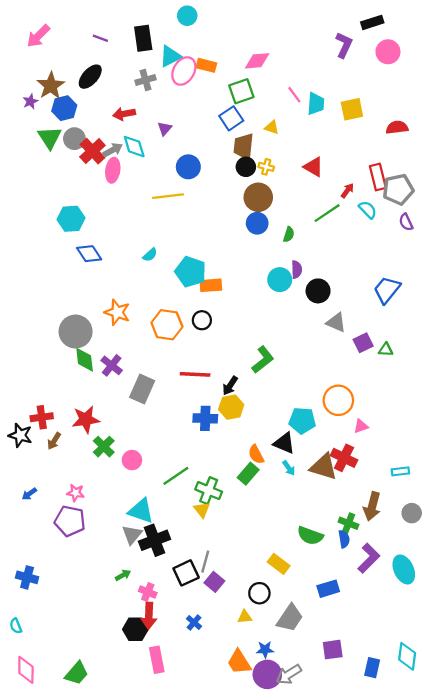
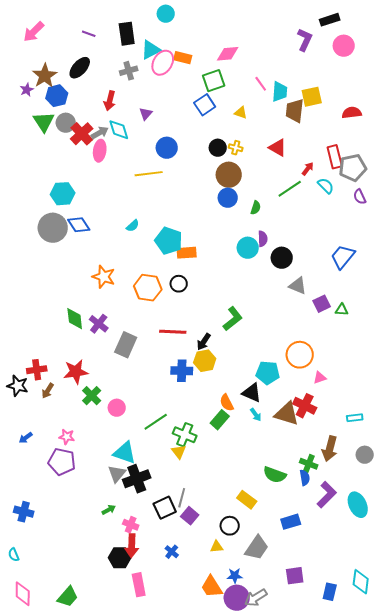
red arrow: (124, 114) -> (110, 101), turned -66
brown trapezoid: (244, 147) -> (295, 111), moved
gray circle: (76, 332) -> (53, 228), moved

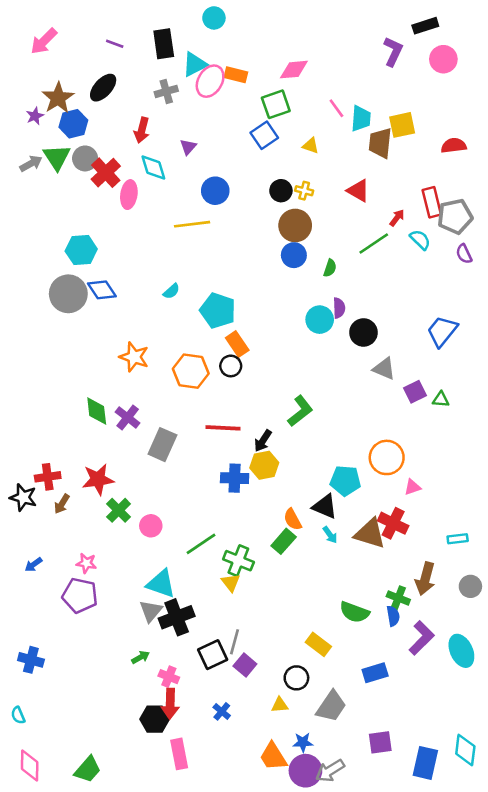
gray arrow: (100, 133) -> (31, 164), moved
orange rectangle: (187, 253) -> (237, 344), moved, turned 60
blue rectangle: (330, 592) -> (425, 763), size x1.4

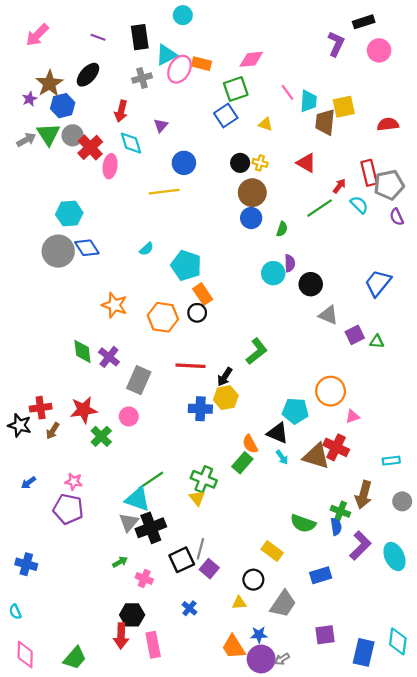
pink circle: (151, 526) -> (129, 416), moved
green line: (201, 544) -> (151, 480), moved
red arrow: (170, 704) -> (121, 636), moved
gray arrow: (330, 771) -> (282, 659), size x0.6

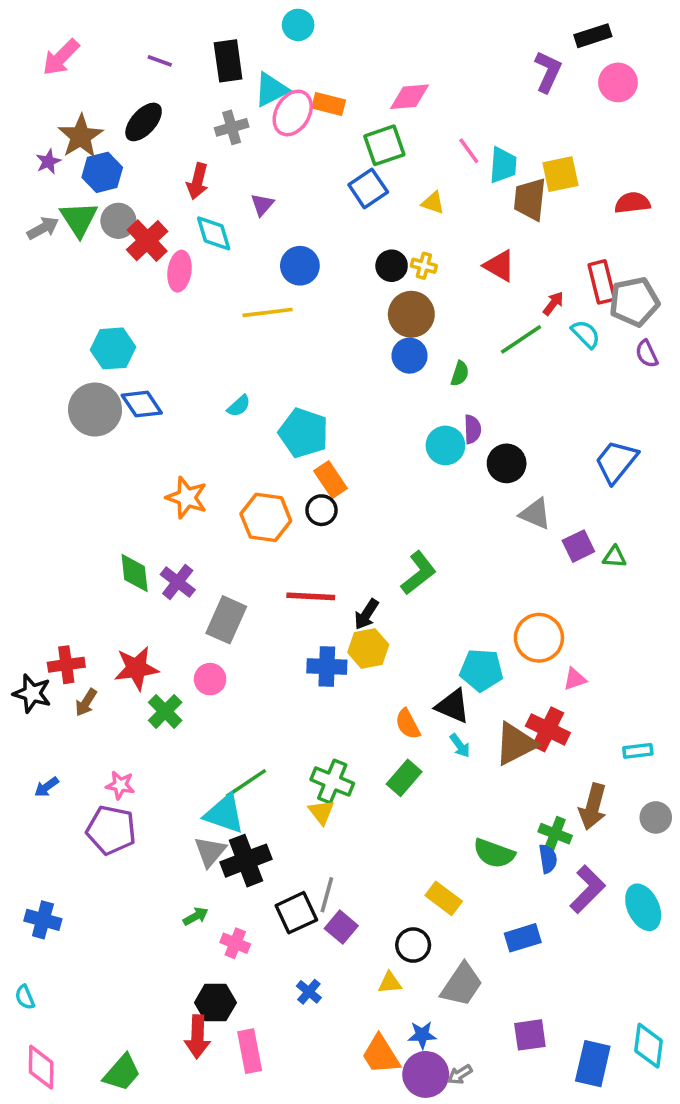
brown triangle: (316, 456) -> (516, 744), turned -44
green rectangle: (242, 463) -> (404, 778), moved

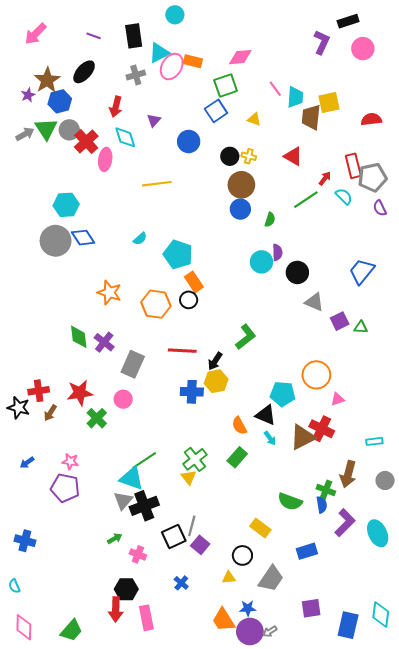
blue circle: (300, 266) -> (189, 142), moved
green cross: (332, 782) -> (195, 459), turned 30

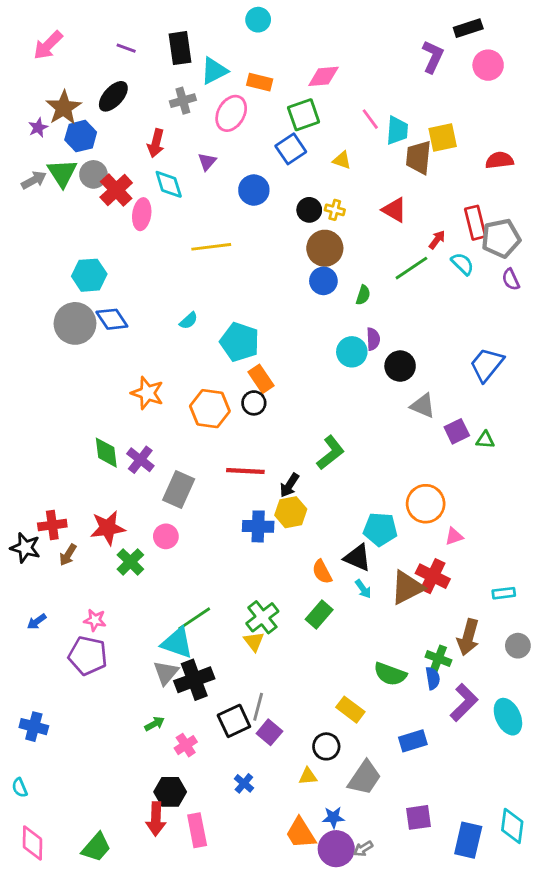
cyan circle: (175, 15) -> (258, 20), moved
pink ellipse: (172, 67) -> (231, 113), moved
pink cross: (138, 554) -> (186, 745), turned 35

